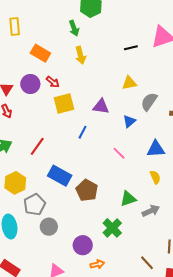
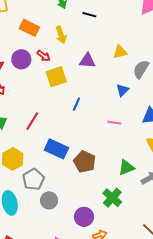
black line: (131, 48) -> (89, 15), moved, turned 32
yellow arrow: (80, 55) -> (61, 35), moved
purple triangle: (101, 106) -> (87, 61), moved
pink line: (119, 153) -> (114, 123), turned -32

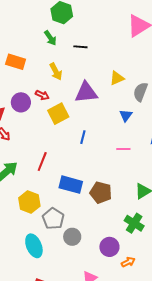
orange rectangle: (29, 28) -> (16, 62), moved
purple triangle: (87, 61) -> (86, 92), size x1.4

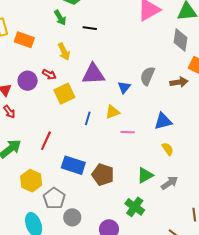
yellow triangle: (117, 78) -> (112, 112), moved
blue triangle: (126, 115) -> (124, 87), moved

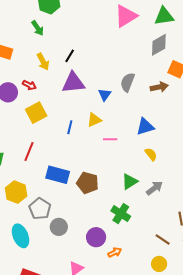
black line: (90, 28) -> (70, 56), moved, turned -64
gray diamond: (181, 40) -> (159, 45), turned 55
yellow square: (64, 94) -> (36, 113), moved

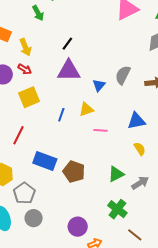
yellow arrow: (43, 62) -> (25, 47), moved
green cross: (121, 214) -> (117, 209), moved
gray circle: (59, 227) -> (34, 218), moved
brown line: (163, 239) -> (135, 235), moved

